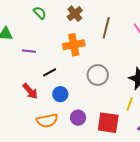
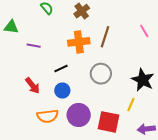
brown line: (106, 28) -> (105, 37), moved
black line: (50, 72) -> (61, 68), moved
purple circle: (78, 118) -> (79, 115), size x1.5

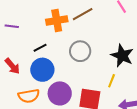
brown line: (105, 37) -> (83, 14), turned 45
blue circle: (62, 91) -> (42, 70), size x1.5

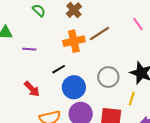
gray circle: (80, 51) -> (108, 77), moved
blue circle: (42, 70) -> (74, 87), moved

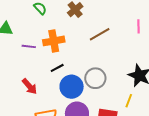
pink line: (138, 24) -> (138, 26), turned 32
orange cross: (74, 41) -> (54, 41), moved
gray circle: (108, 77) -> (95, 78), moved

